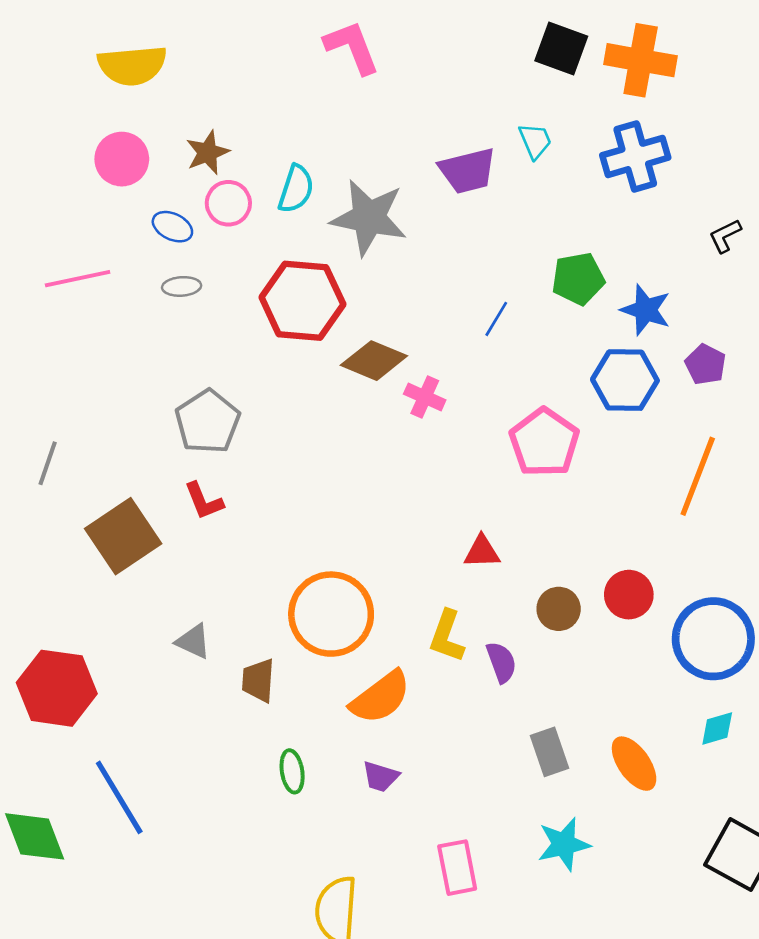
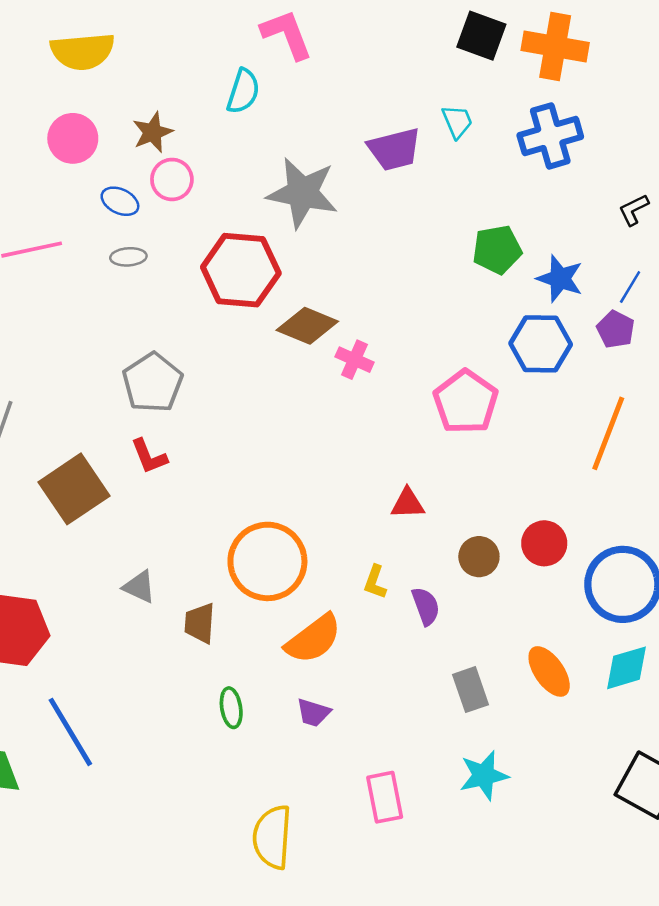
cyan semicircle: (296, 189) -> (243, 91), moved
blue line: (496, 319) -> (630, 287), moved
yellow L-shape: (447, 636) -> (375, 582), size x0.7
cyan diamond: (717, 728) -> (626, 668), size x1.4
orange ellipse: (634, 764) -> (549, 671), moved

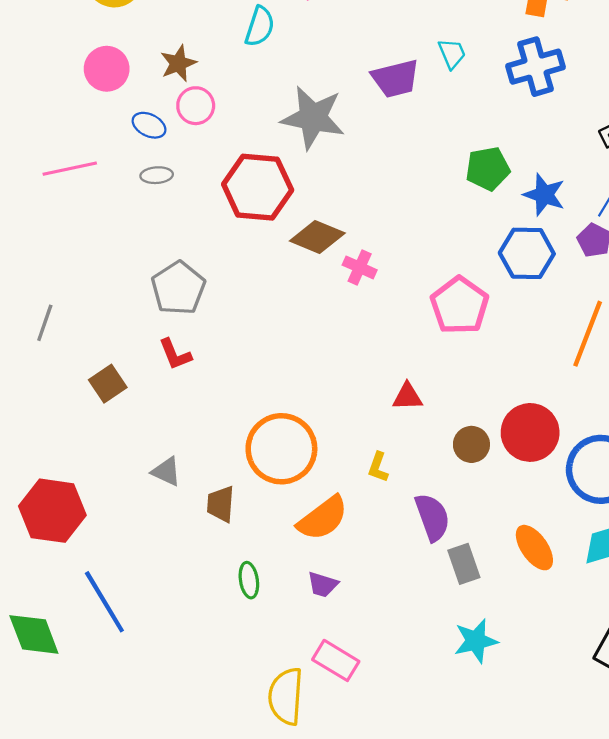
brown square: (74, 489) -> (108, 384), size x0.6
red circle: (544, 543) -> (530, 432), size x1.4
purple semicircle: (426, 606) -> (432, 517), moved, size x1.4
pink rectangle: (385, 797) -> (336, 660), moved, turned -48

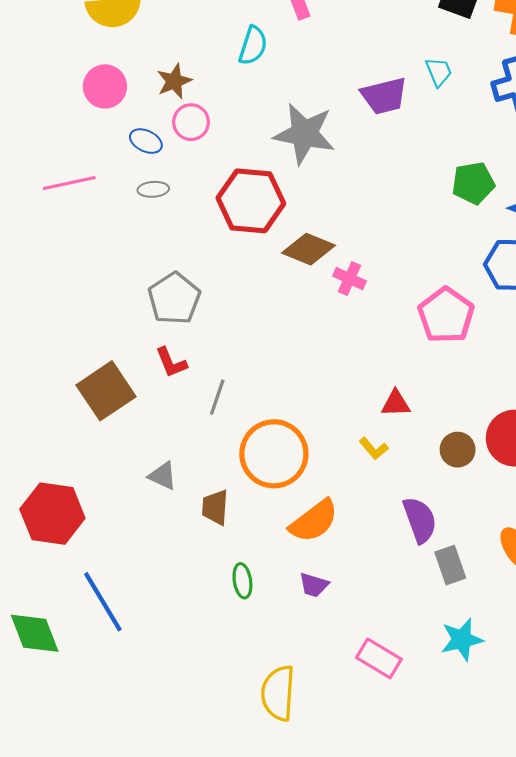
gray line: (45, 323) -> (217, 397), moved
brown square: (108, 384) -> (106, 391), size x1.6
yellow L-shape: (378, 467) -> (374, 449), moved, turned -60
pink rectangle: (336, 660) -> (379, 658), moved

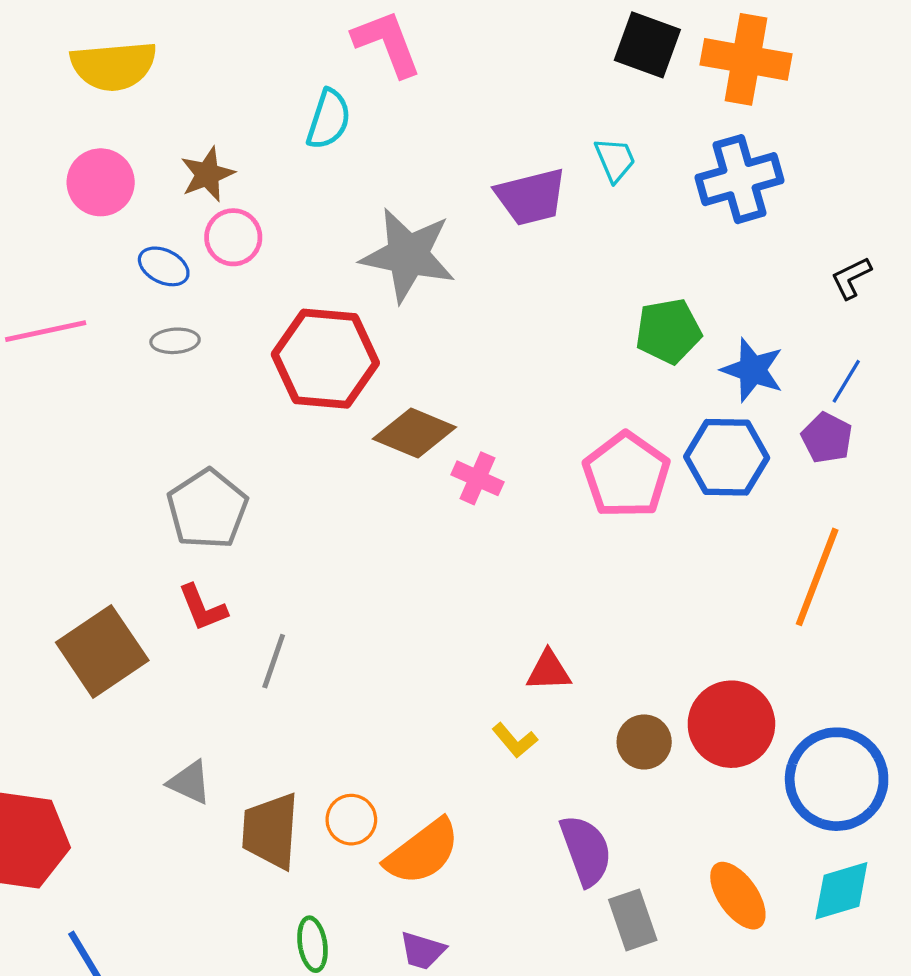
pink pentagon: (446, 315) -> (626, 475), moved
orange circle: (274, 454) -> (351, 820), moved, size x0.5
brown trapezoid: (215, 507) -> (270, 831), size x1.4

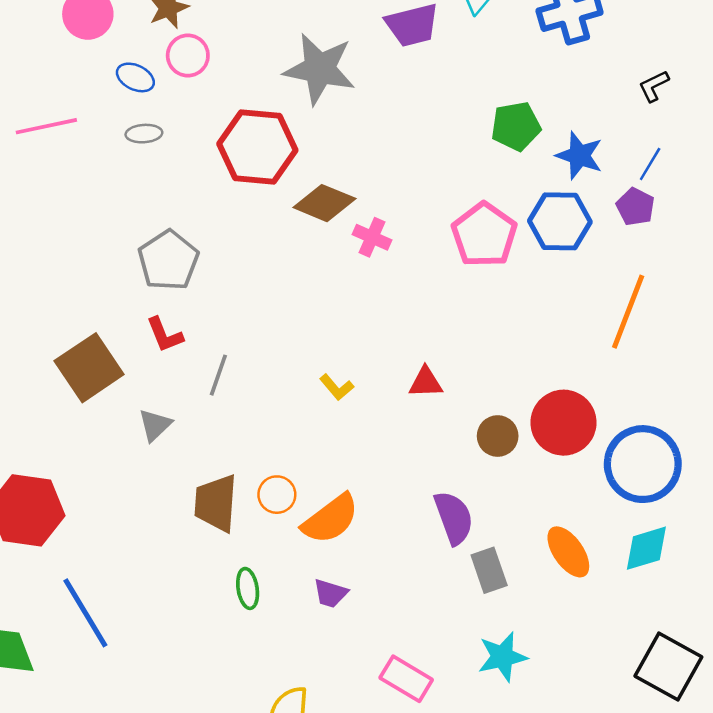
yellow L-shape: (515, 740) -> (337, 387), moved
gray triangle: (190, 782) -> (155, 425), moved, turned 51

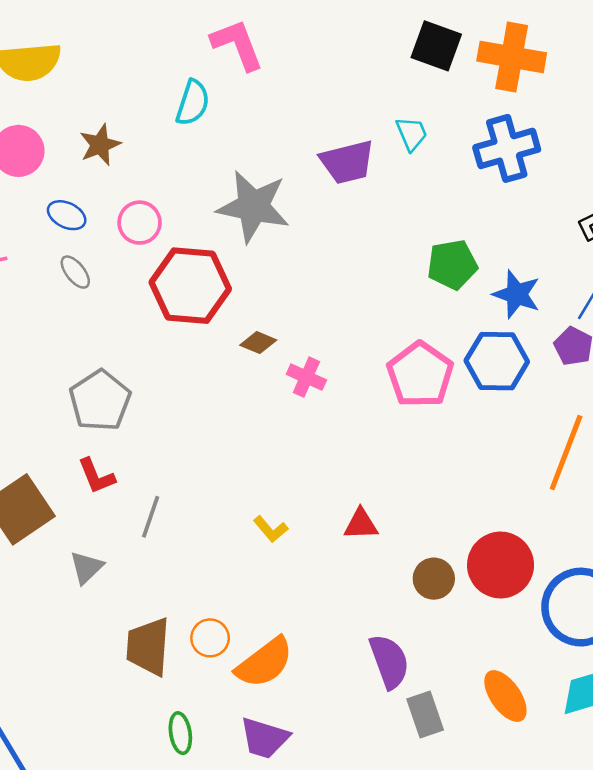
pink circle: (188, 56) -> (140, 223), moved
gray ellipse: (144, 134) -> (75, 272), turned 56
brown diamond: (324, 203) -> (258, 343), size x0.6
purple trapezoid: (331, 593) -> (264, 738), size x1.4

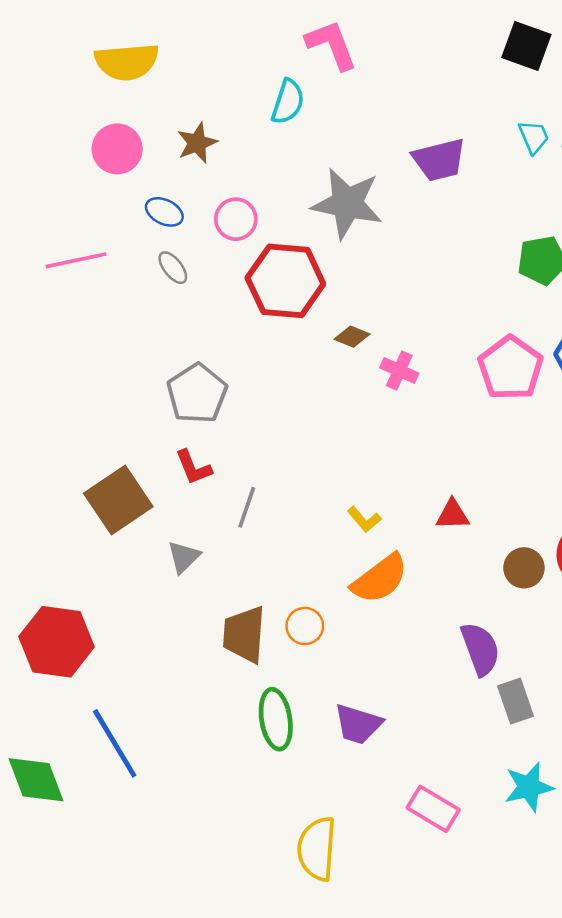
cyan trapezoid: (412, 134) -> (534, 137), moved
orange semicircle: (264, 663) -> (380, 579), moved
green ellipse: (180, 733) -> (276, 719), size x1.5

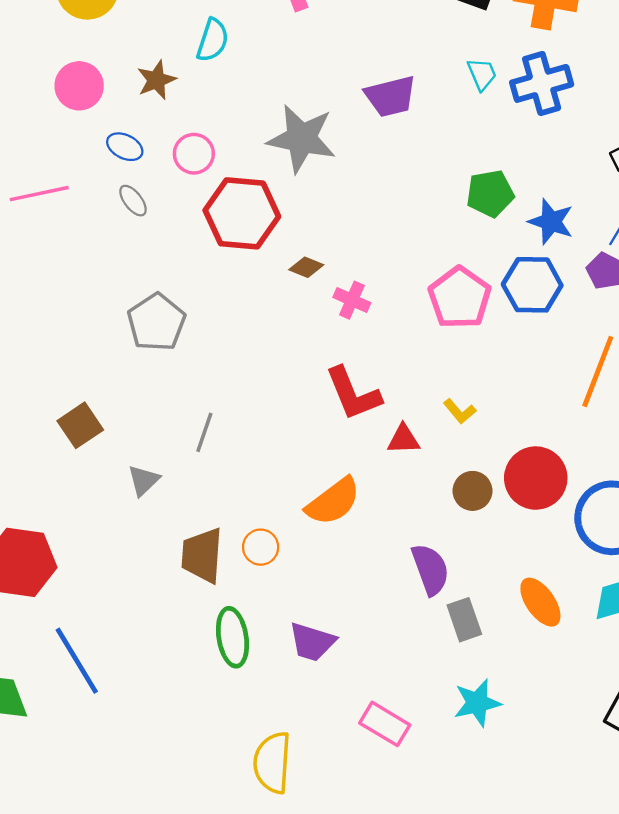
cyan semicircle: (288, 102) -> (213, 40), moved
red L-shape: (193, 467) -> (353, 394), moved, size x1.6
brown square: (118, 500) -> (80, 425), size x0.7
yellow L-shape: (364, 519) -> (460, 411), moved

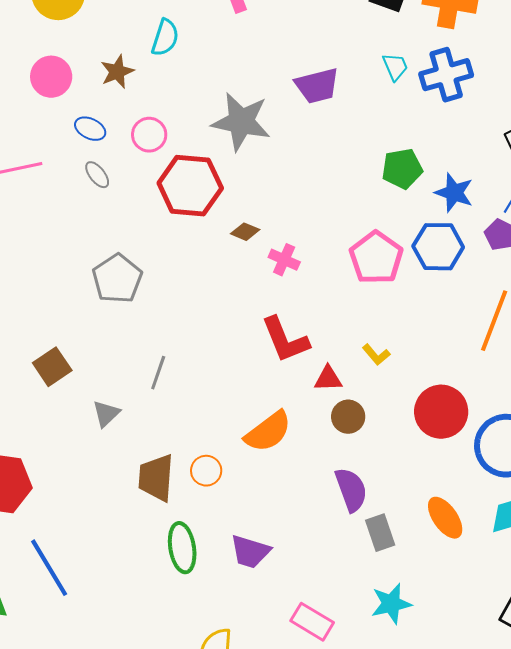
brown circle: (473, 491) -> (348, 417), moved

